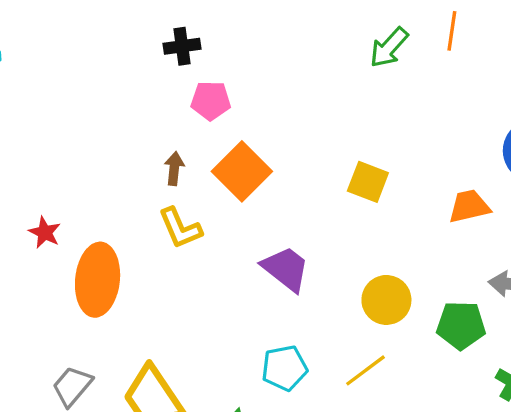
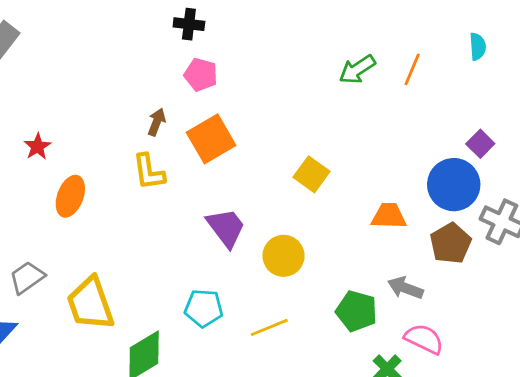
orange ellipse: (98, 280) -> (70, 196), size x0.7
yellow circle: (386, 300) -> (283, 256), moved

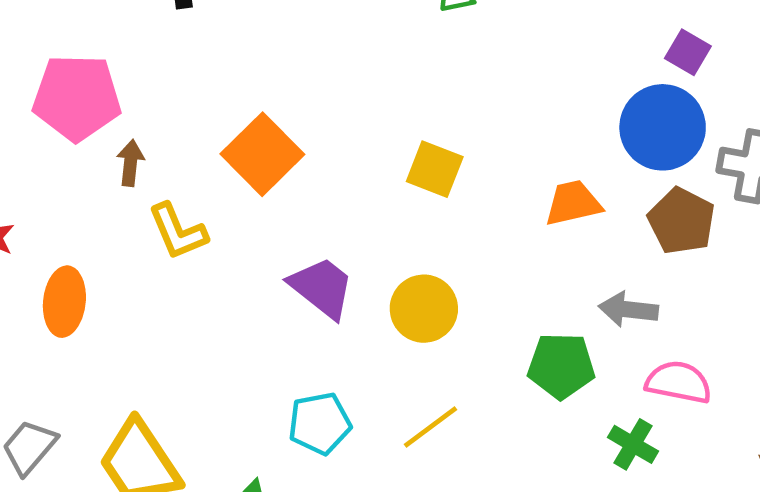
pink pentagon: (201, 75) -> (77, 98), moved, size x1.6
brown arrow: (157, 122) -> (130, 163), moved

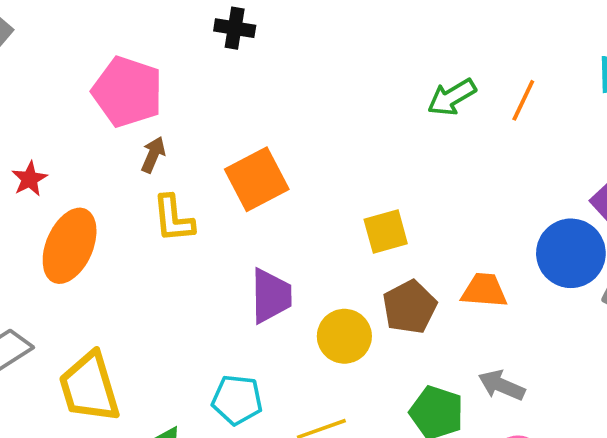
yellow square: (435, 169) -> (386, 231), turned 36
brown pentagon: (681, 221) -> (410, 307), moved
purple trapezoid: (322, 287) -> (271, 296), turned 34
orange ellipse: (64, 302) -> (70, 246), size x1.4

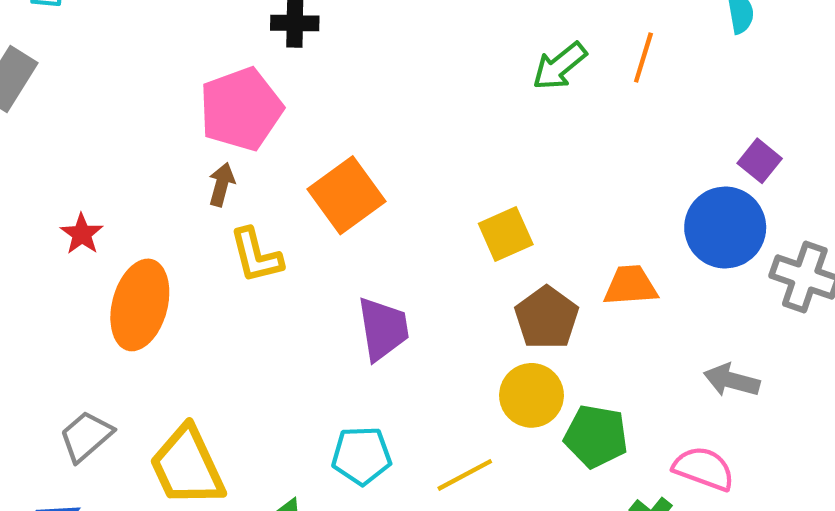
pink pentagon: (127, 92) -> (241, 109), moved, turned -30
yellow circle: (344, 336) -> (531, 395), moved
gray arrow: (502, 385) -> (732, 380), moved

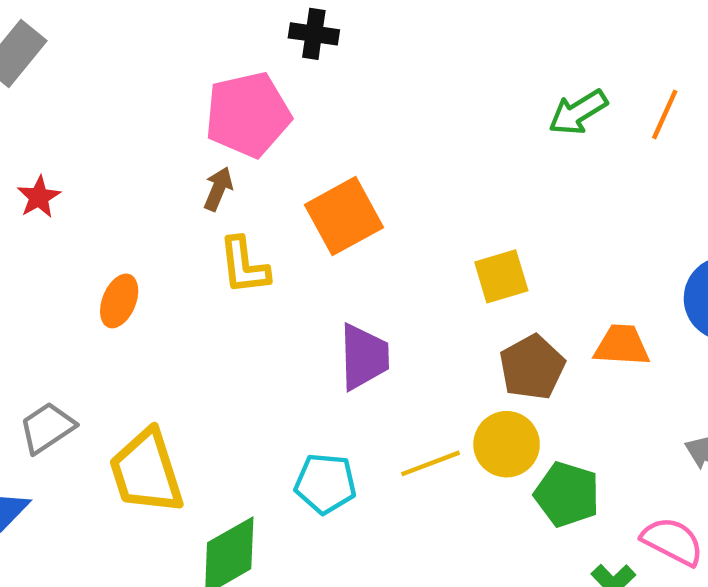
red star: (82, 234) -> (39, 197), moved
orange ellipse: (140, 305) -> (119, 301), size x0.6
yellow line: (465, 475) -> (430, 463), moved

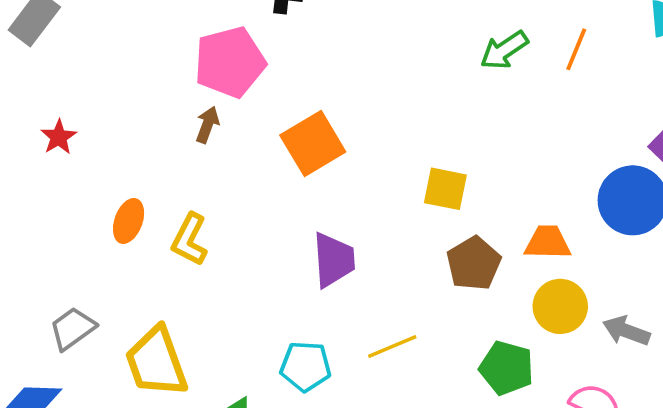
yellow L-shape: (244, 266) -> (190, 239), moved, turned 36
yellow square: (501, 276) -> (445, 189), turned 30
yellow circle: (507, 444) -> (560, 306), moved

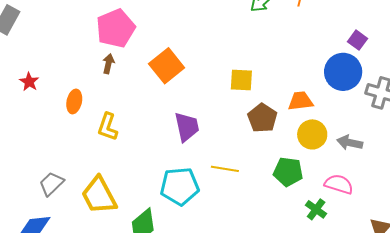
orange ellipse: (129, 221) -> (74, 101), moved
yellow line: (392, 347) -> (225, 169), turned 40
cyan pentagon: (306, 366) -> (180, 186), size x1.4

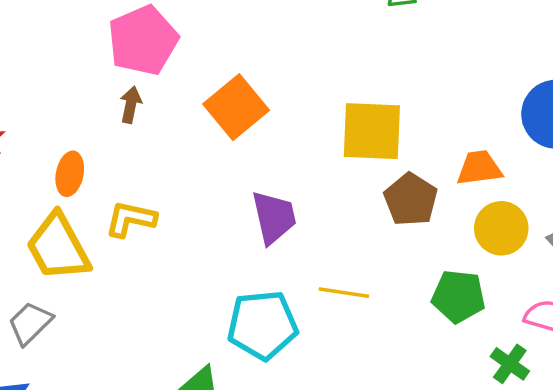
yellow square: (241, 80) -> (372, 131), size x1.5
yellow L-shape: (108, 127) -> (131, 219), turned 84
yellow trapezoid: (99, 195) -> (58, 247), moved

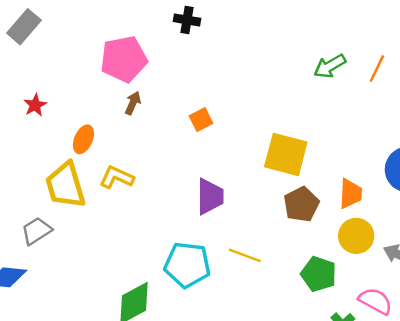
pink pentagon: (143, 40) -> (124, 59), moved
orange square: (236, 107) -> (201, 120), size x0.6
orange trapezoid: (479, 168) -> (350, 194), turned 88

